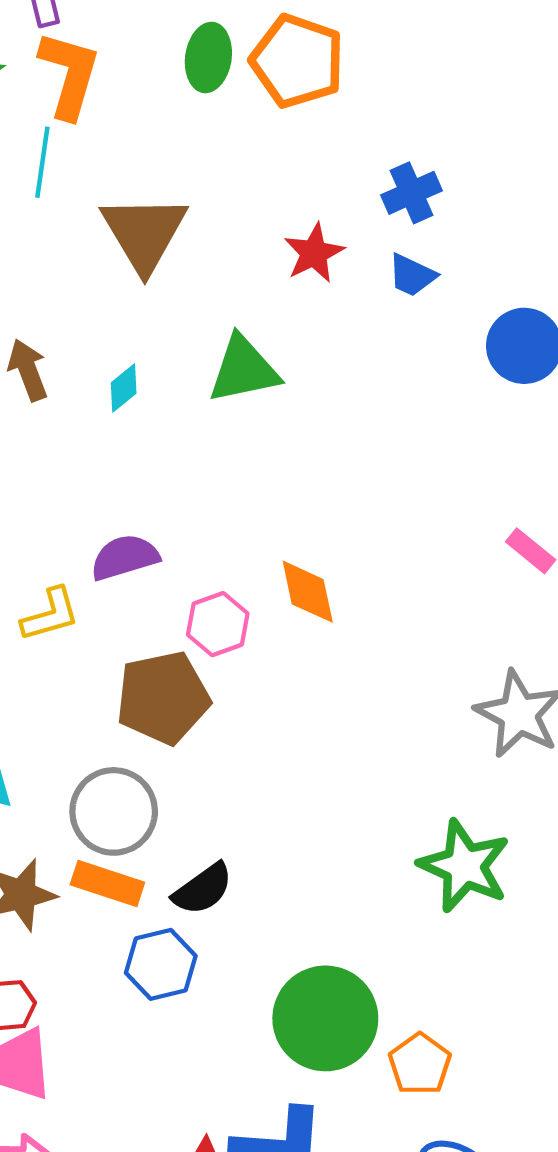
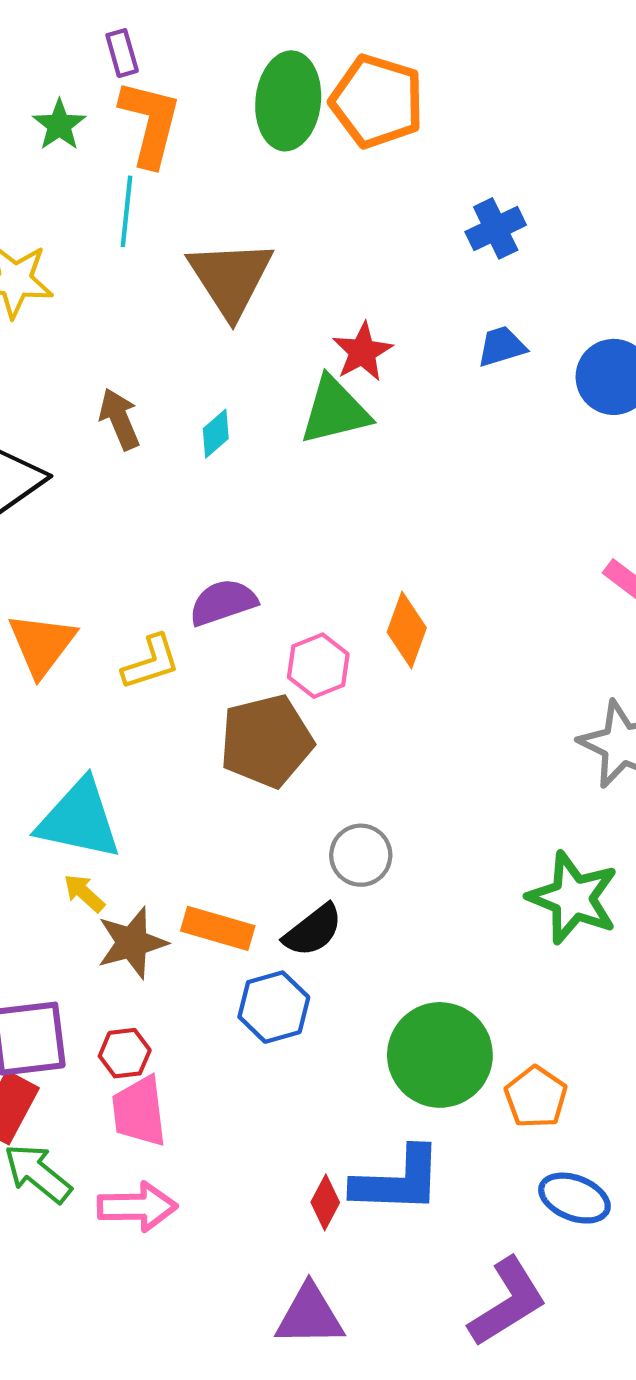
green ellipse: (208, 58) -> (288, 101), size x1.4
red star: (314, 253) -> (362, 352), moved
blue trapezoid: (412, 275) -> (502, 346), moved, turned 140
orange diamond: (308, 592) -> (407, 630), turned 34
gray circle: (114, 811) -> (361, 855), moved, size x0.7

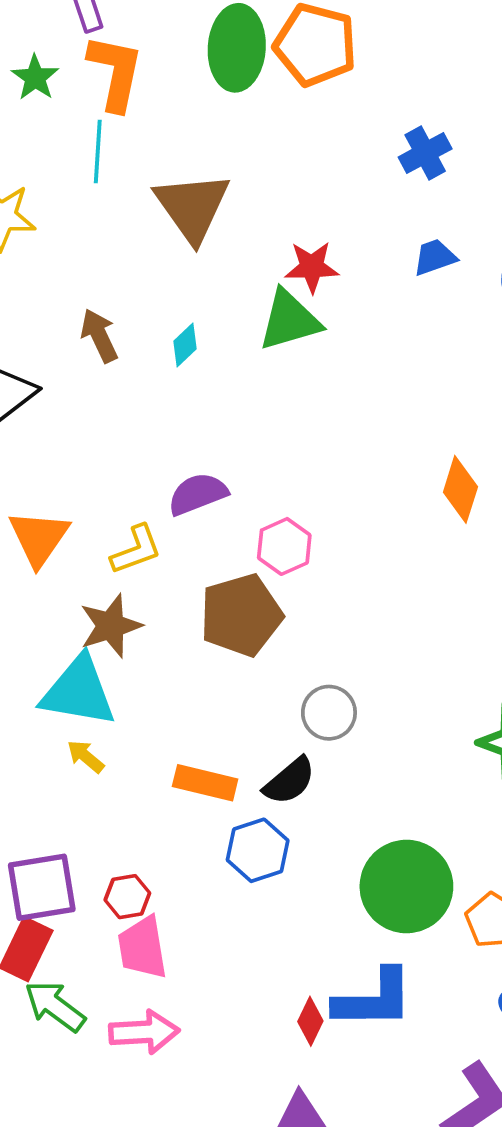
red star: (362, 352) -> (312, 267), turned 30
orange diamond: (407, 630) -> (460, 489), moved
brown star: (132, 943) -> (111, 626), moved

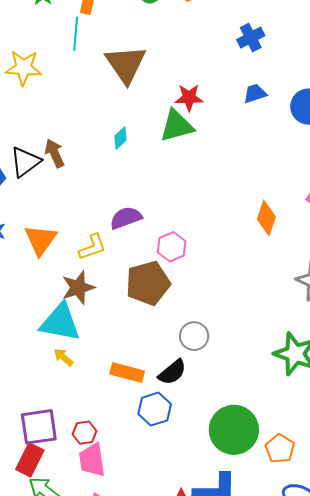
brown arrow: (99, 336) -> (55, 153), moved

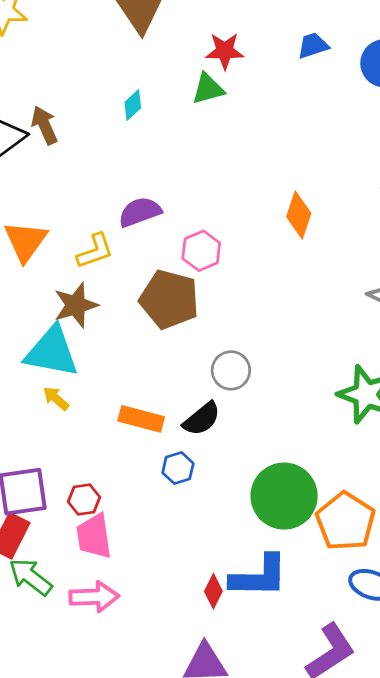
green triangle: (177, 126) -> (208, 89), size x0.7
orange diamond: (266, 218) -> (299, 215), moved
brown pentagon: (148, 283) -> (169, 299), turned 30
blue hexagon: (155, 409) -> (178, 468), size x0.7
orange pentagon: (280, 449) -> (346, 521), size x1.5

